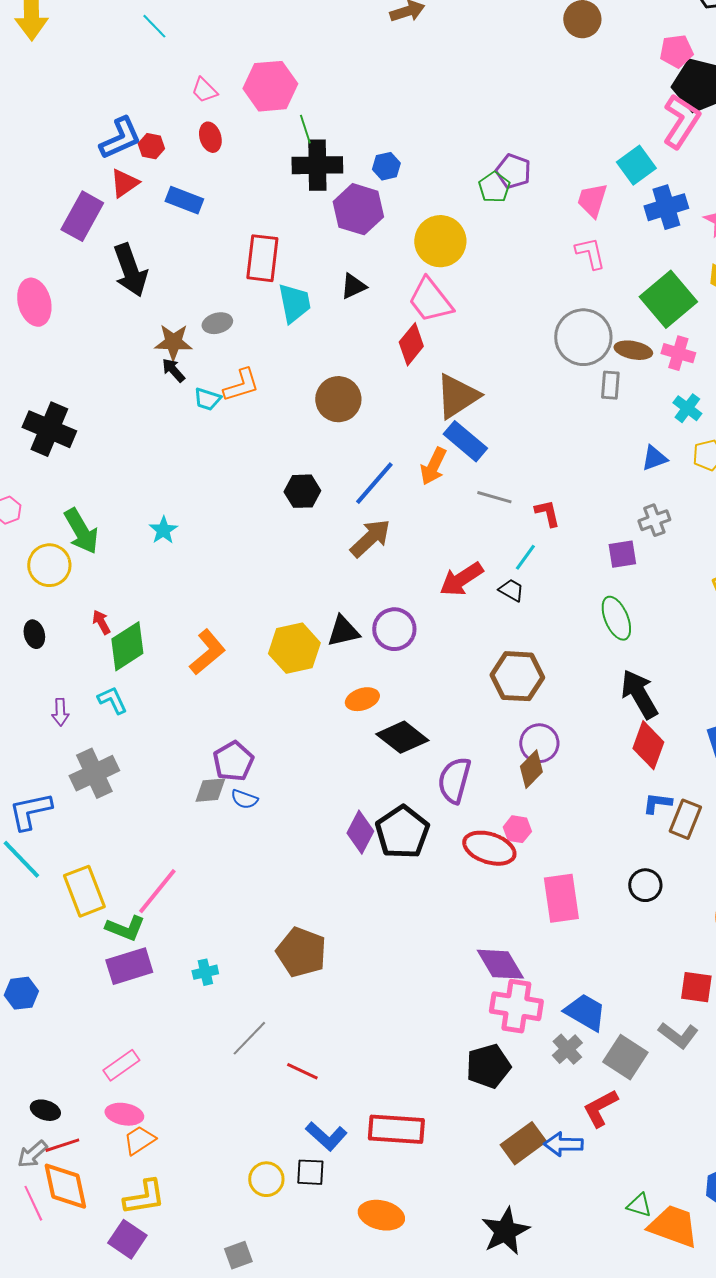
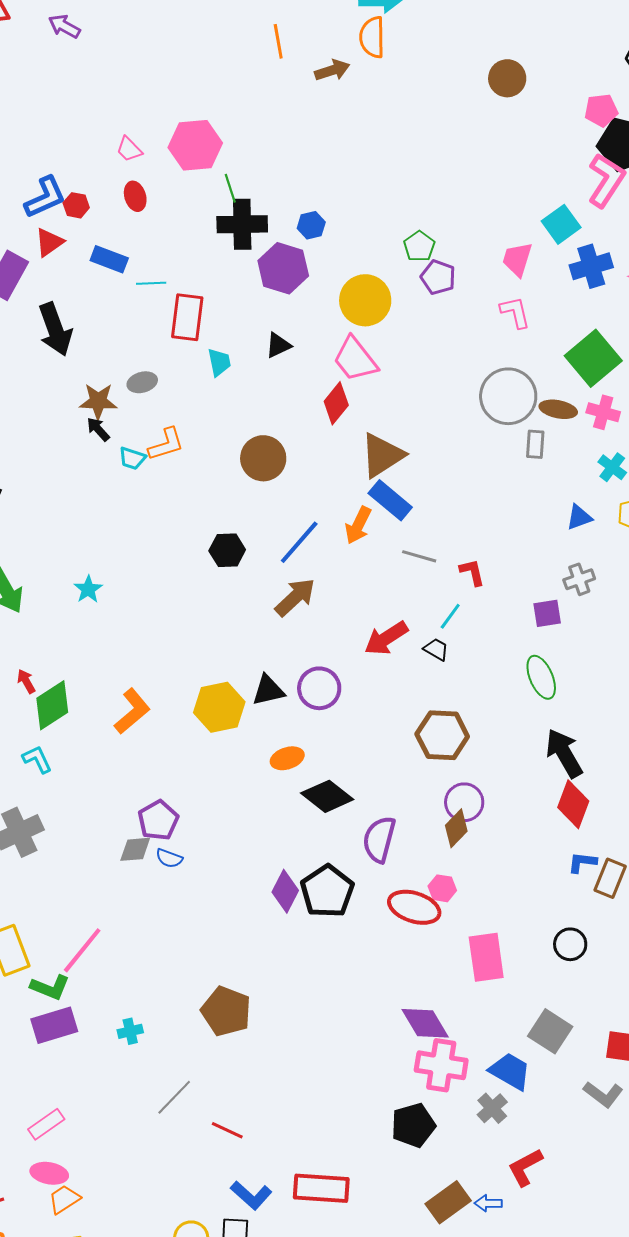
cyan line: (154, 26) -> (151, 283), moved, turned -48
purple pentagon: (513, 171) -> (438, 277), moved
cyan trapezoid: (294, 303) -> (219, 362), size x0.7
gray square: (625, 1057) -> (550, 1031), moved
blue arrow: (563, 1144) -> (488, 1203), size x0.7

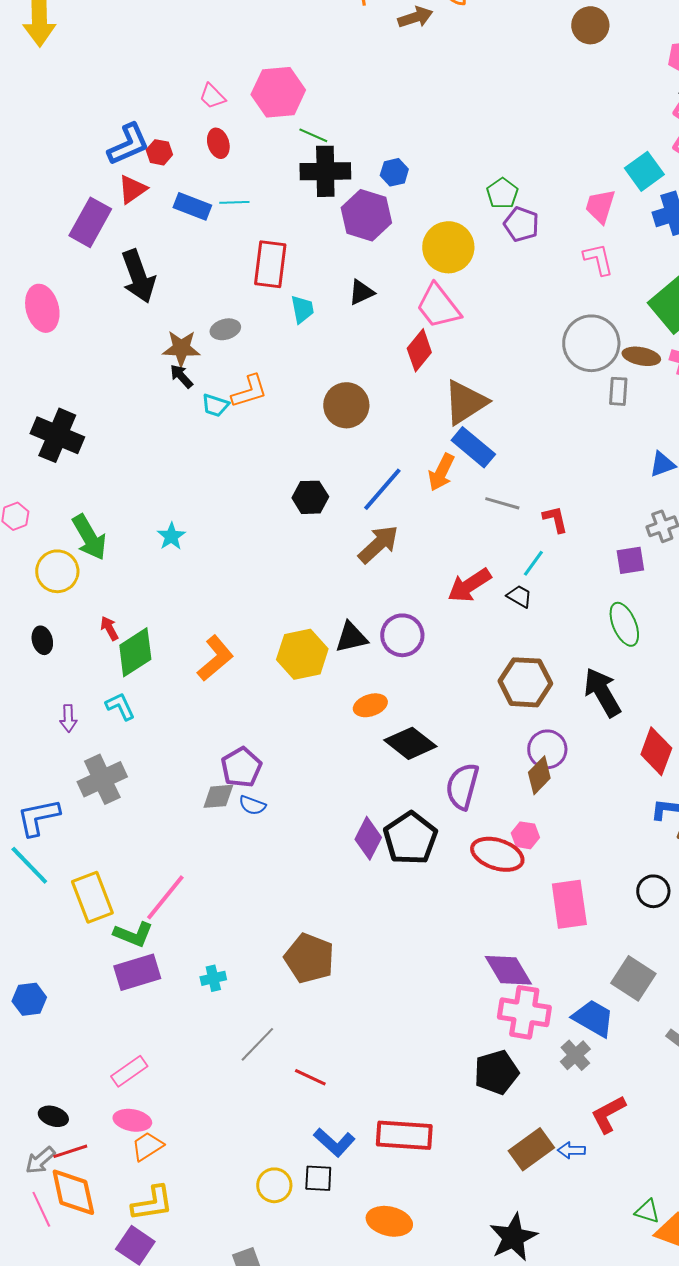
green line: (230, 188) -> (313, 135), turned -48
cyan line: (151, 283) -> (234, 202), moved
black arrow: (564, 753) -> (602, 692), moved

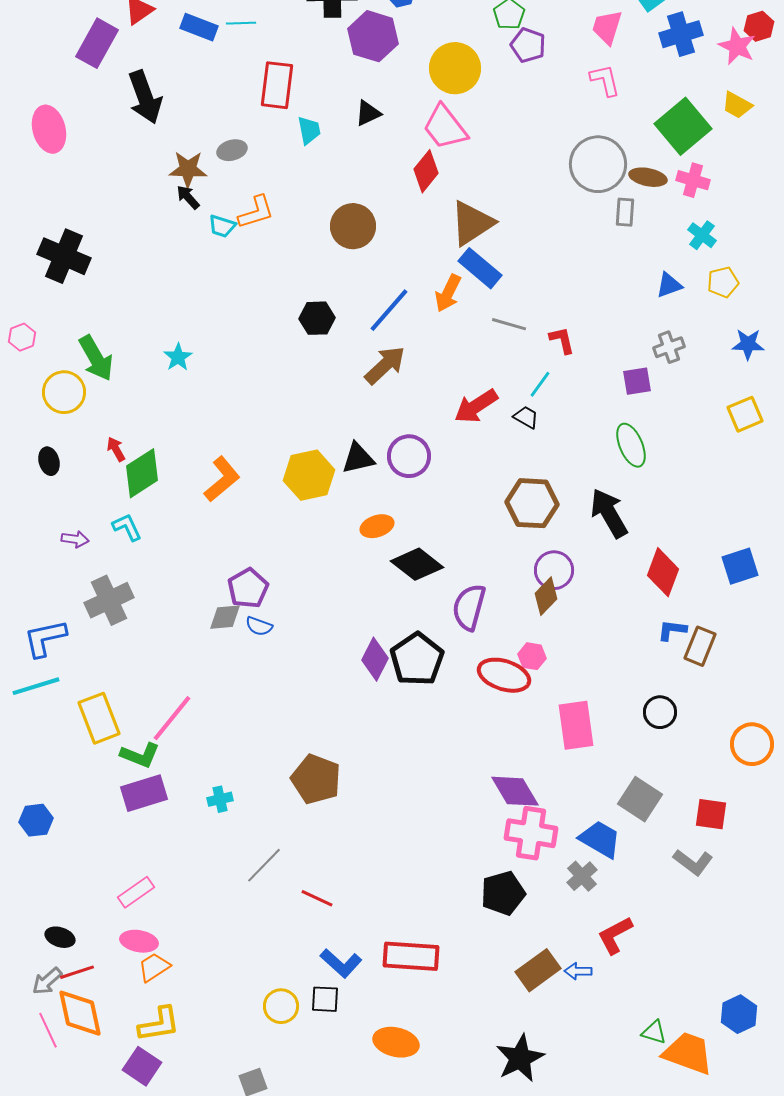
purple arrow: (68, 718) -> (75, 539), turned -80
cyan line: (29, 865) -> (36, 686), turned -63

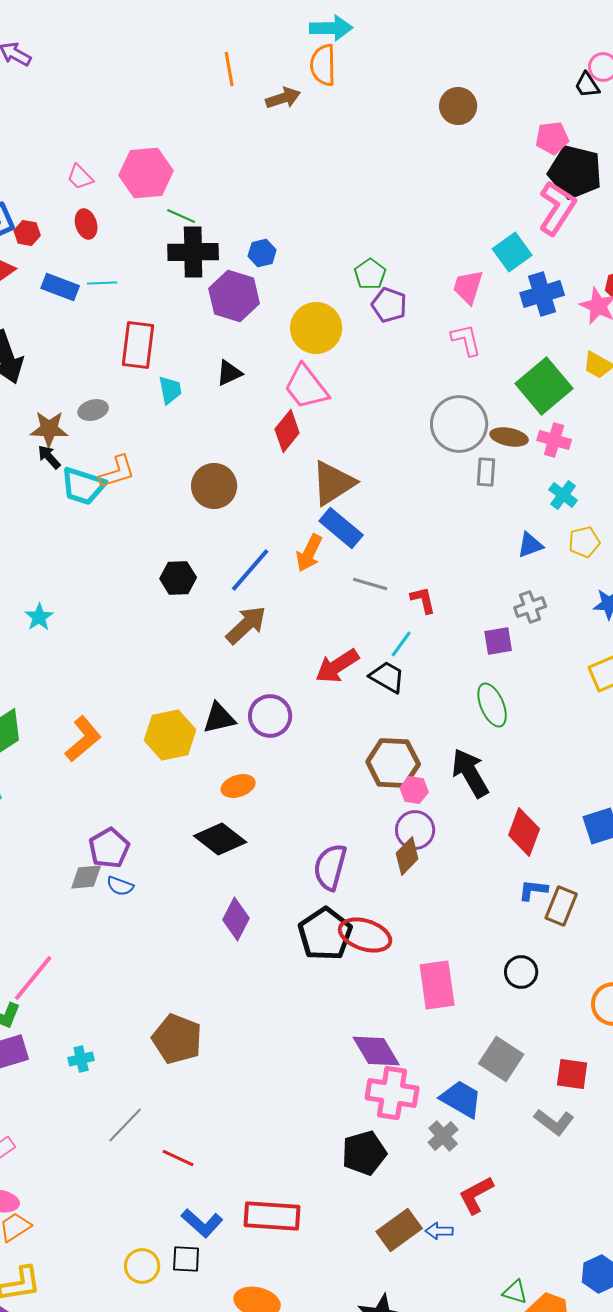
cyan trapezoid: (222, 226) -> (83, 486), size x1.6
black trapezoid: (526, 417) -> (387, 677), size x1.4
black diamond: (417, 564) -> (220, 839), moved
pink hexagon: (532, 656) -> (414, 790), moved
black pentagon: (417, 659) -> (325, 934), moved

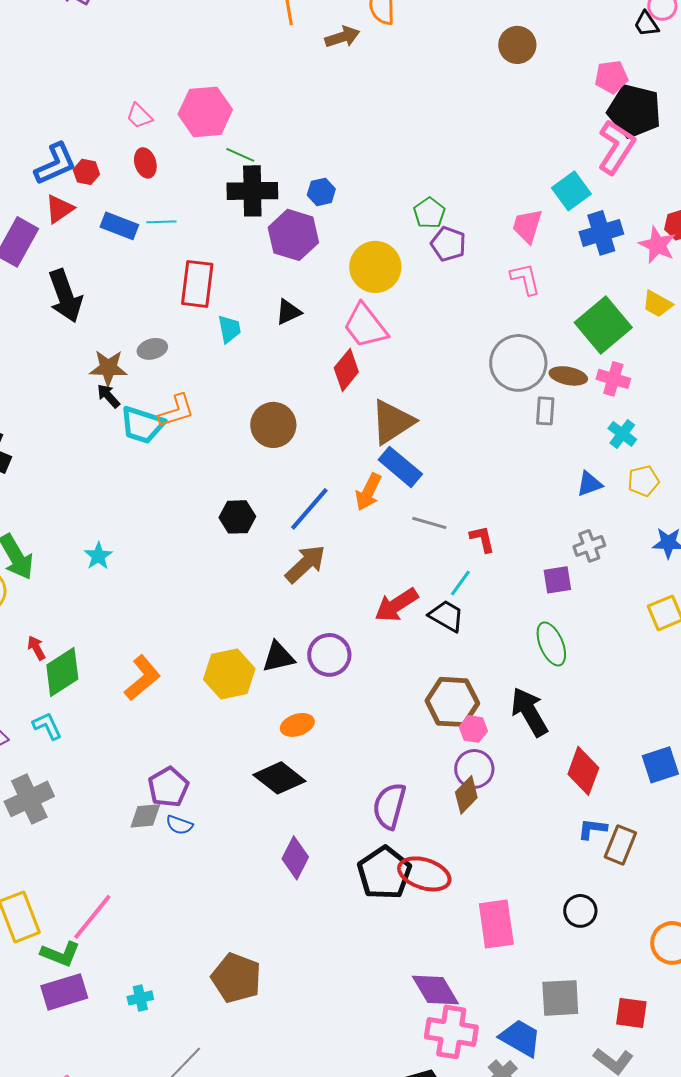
gray square: (501, 1059) -> (560, 998), turned -36

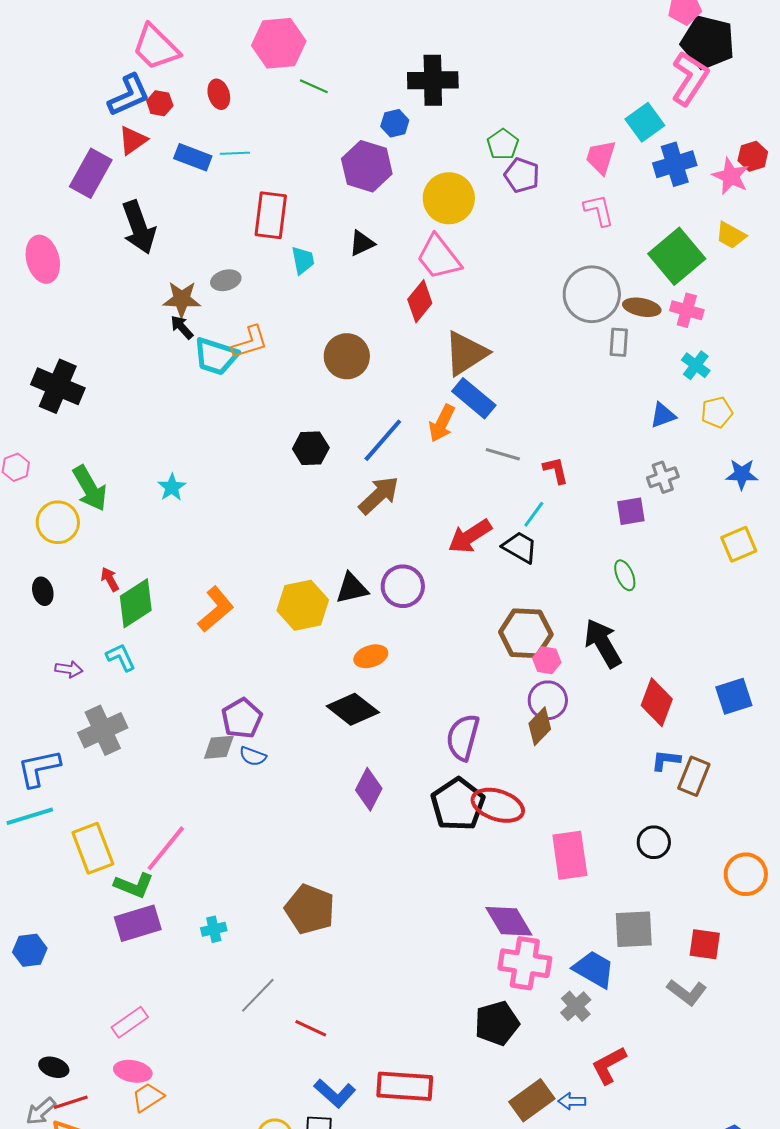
pink trapezoid: (139, 116) -> (156, 47), moved, size x1.8
black cross: (252, 191) -> (433, 80), moved
green ellipse: (551, 644) -> (625, 575), size x0.7

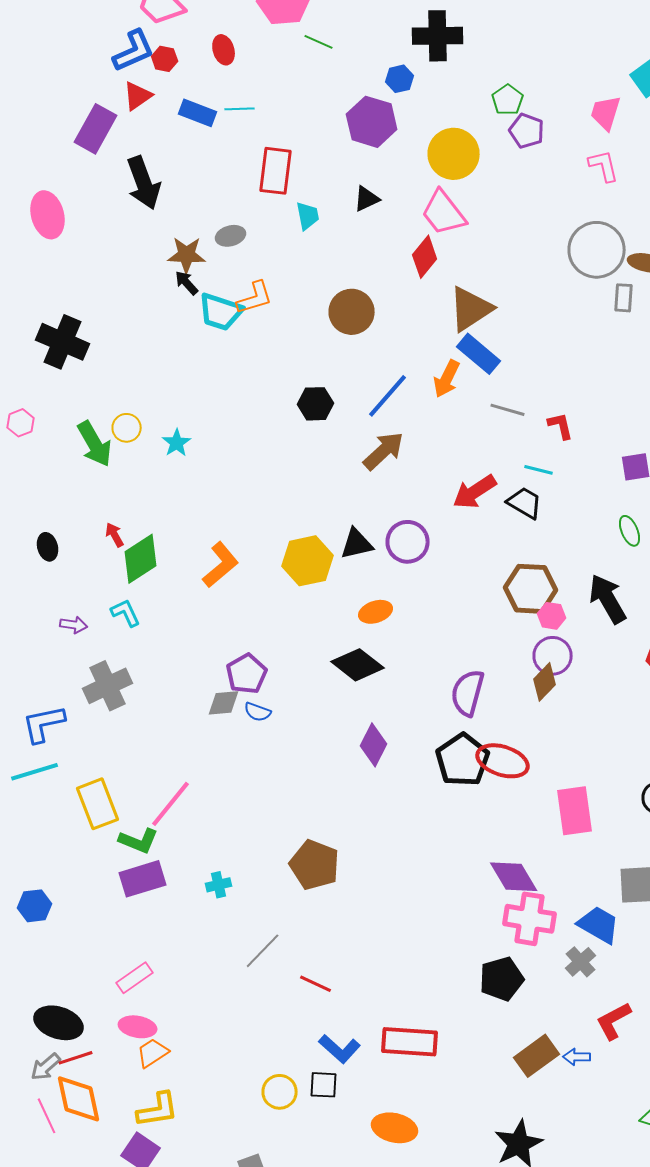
cyan line: (534, 514) -> (539, 470), turned 68
yellow circle: (58, 522) -> (127, 428), moved, size x0.7
black ellipse: (54, 1067) -> (59, 1023), size x1.6

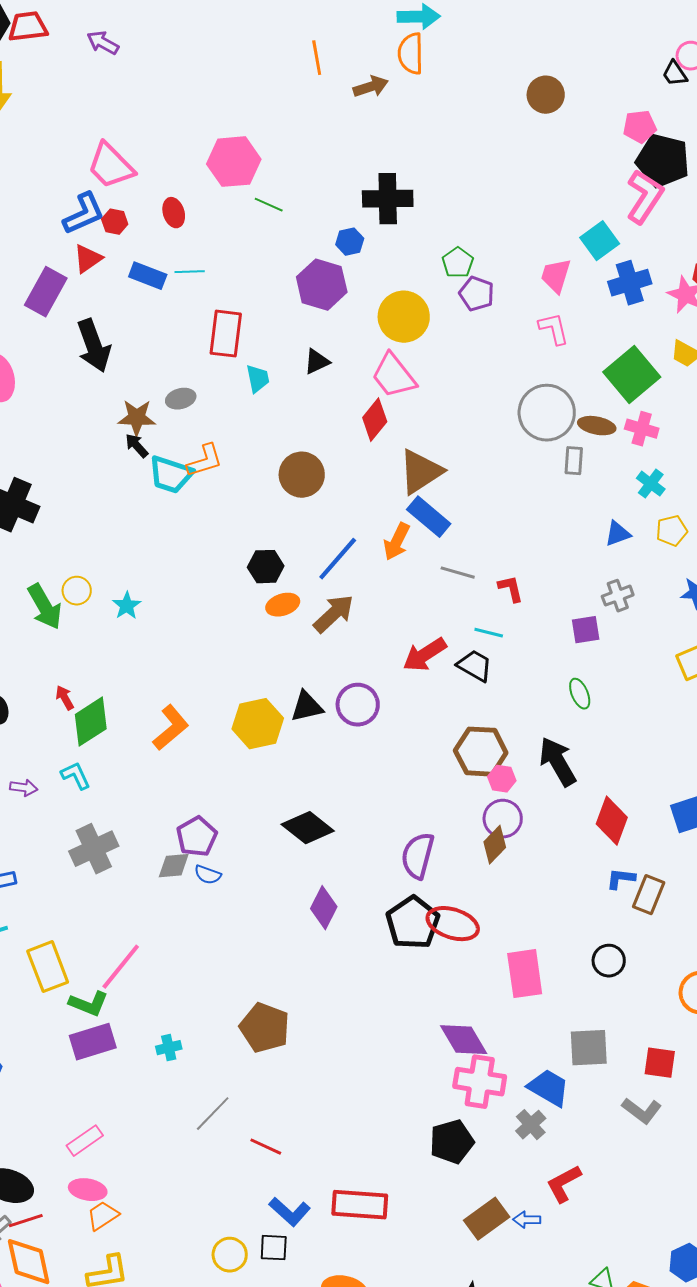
orange ellipse: (376, 612) -> (283, 605), moved
gray cross: (108, 686) -> (94, 849), moved

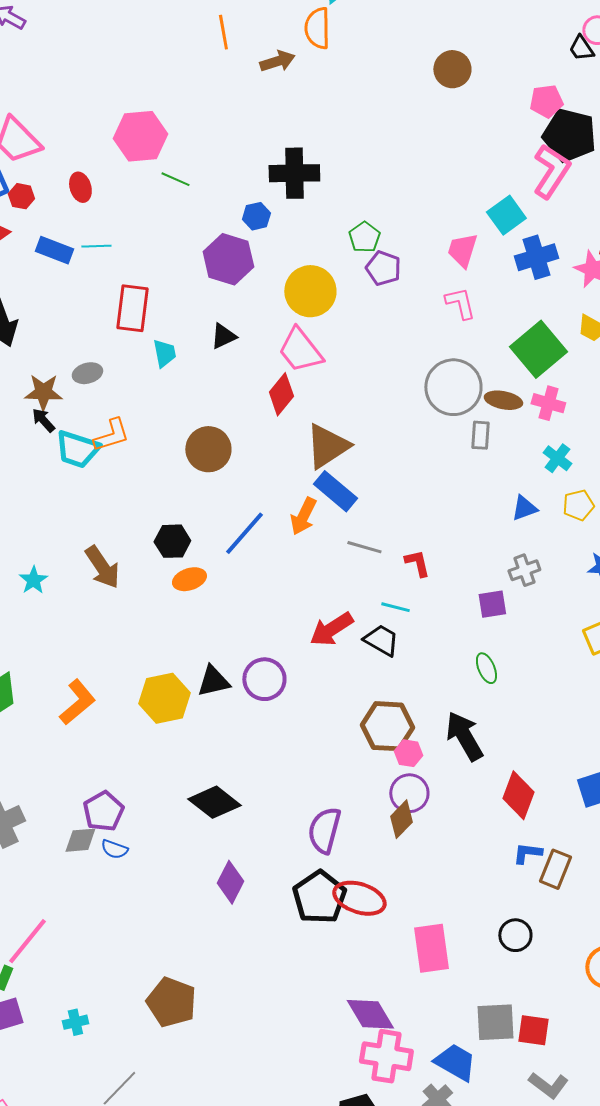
brown arrow: (334, 614) -> (102, 567), moved, turned 99
red square: (660, 1063) -> (533, 1030), moved

